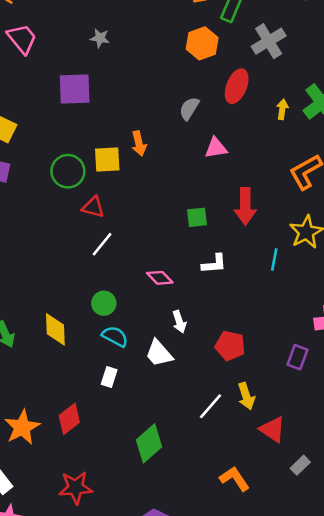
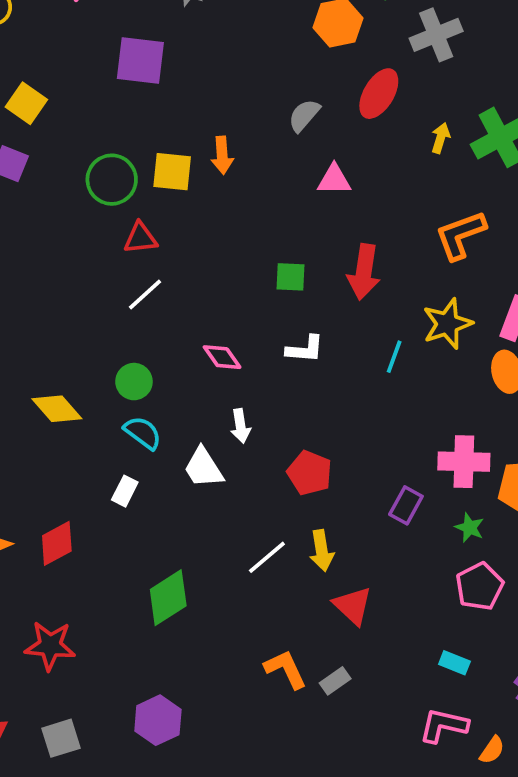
red triangle: (93, 207) -> (140, 238), turned -30
yellow diamond: (55, 329) -> (57, 409), turned -48
gray rectangle: (300, 465) -> (335, 681), moved

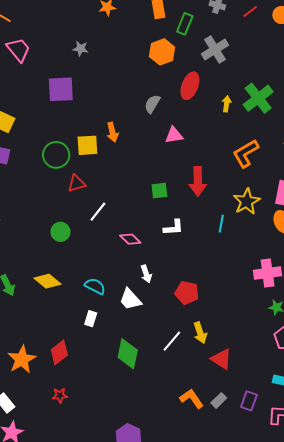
white line: (145, 295) -> (98, 212), moved
green circle: (134, 382) -> (60, 232), moved
purple rectangle: (406, 505) -> (249, 401), moved
green diamond: (168, 598) -> (128, 354), moved, turned -36
red star: (50, 646) -> (60, 395), moved, size x0.6

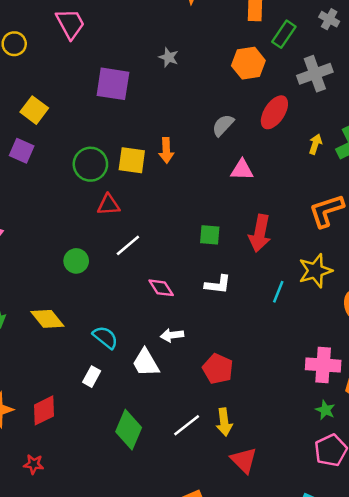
gray star: (81, 49) -> (169, 57), moved
white arrow: (146, 274) -> (172, 335), turned 90

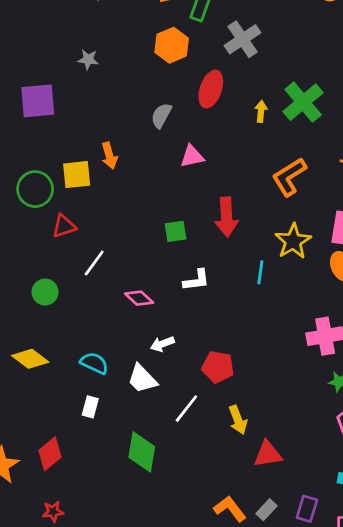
white line: (187, 425) -> (186, 409), moved
red triangle: (244, 460) -> (268, 454), turned -40

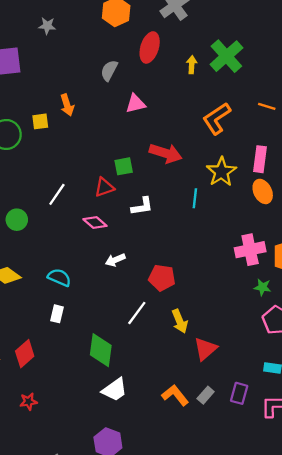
yellow square: (77, 175) -> (40, 121), size x0.7
red arrow: (227, 217) -> (166, 153), turned -68
red triangle: (64, 226) -> (104, 187), moved
white trapezoid: (142, 379) -> (115, 390), moved, turned -80
red triangle: (268, 454) -> (205, 349), turned -30

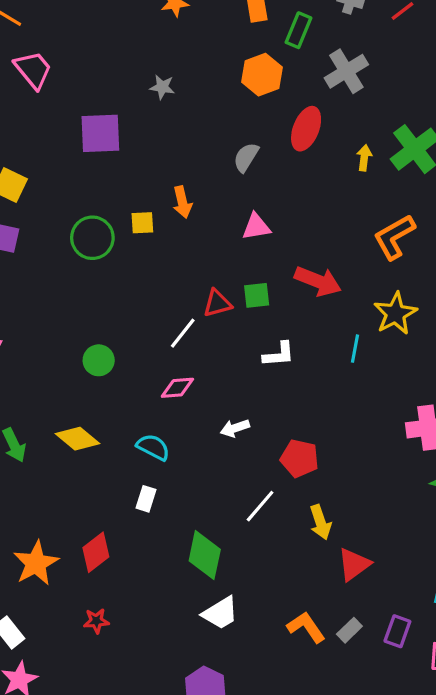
pink triangle: (136, 104) -> (256, 227), moved
red triangle: (104, 187) -> (217, 303), moved
white line: (57, 194) -> (183, 333), moved
pink diamond: (95, 222) -> (177, 388), moved, turned -50

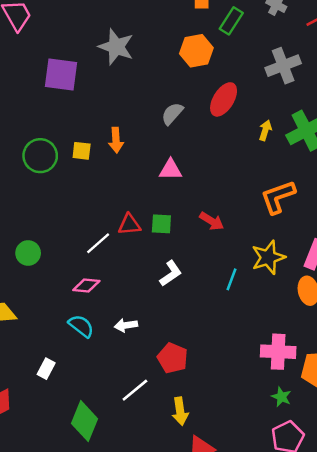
gray cross: (346, 71) -> (283, 66), moved
gray star: (162, 87) -> (116, 47), size x1.8
red arrow: (318, 281) -> (212, 221), size x0.7
white L-shape: (279, 354) -> (171, 273), turned -40
cyan semicircle: (153, 447) -> (81, 326), moved

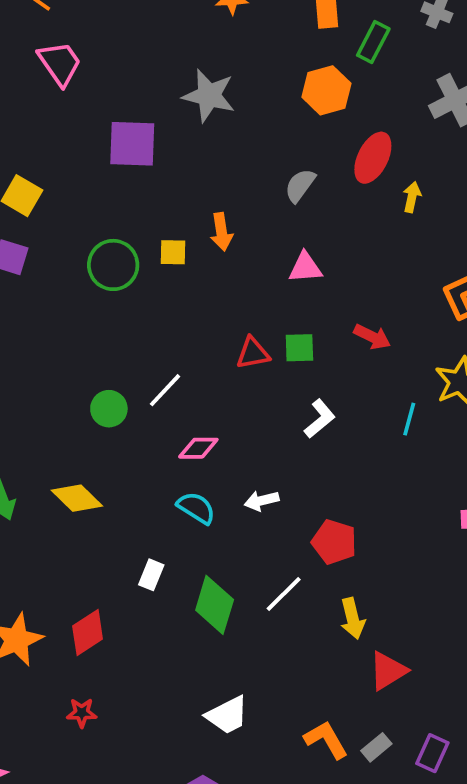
yellow arrow: (265, 130) -> (412, 197), moved
white line: (98, 243) -> (165, 390), moved
green diamond: (85, 421) -> (215, 605), moved

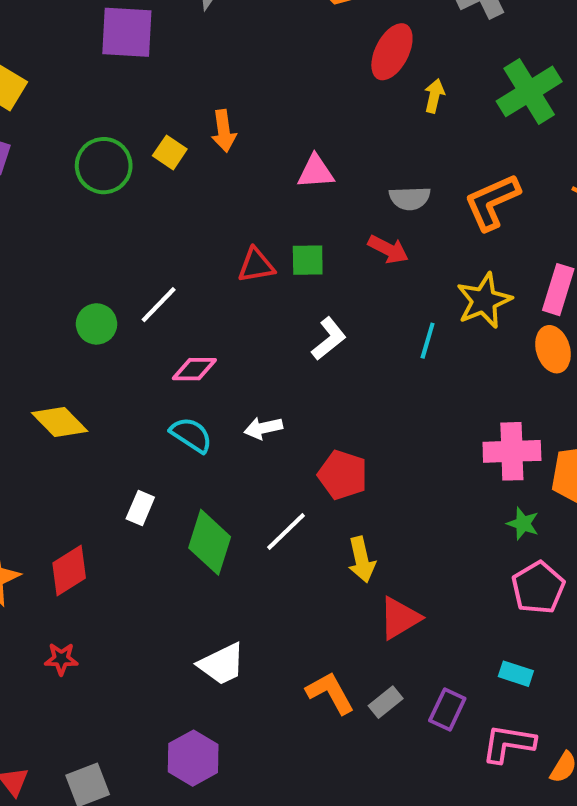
gray semicircle: (300, 185) -> (410, 198), moved, turned -129
yellow square: (173, 252) -> (170, 152), turned 32

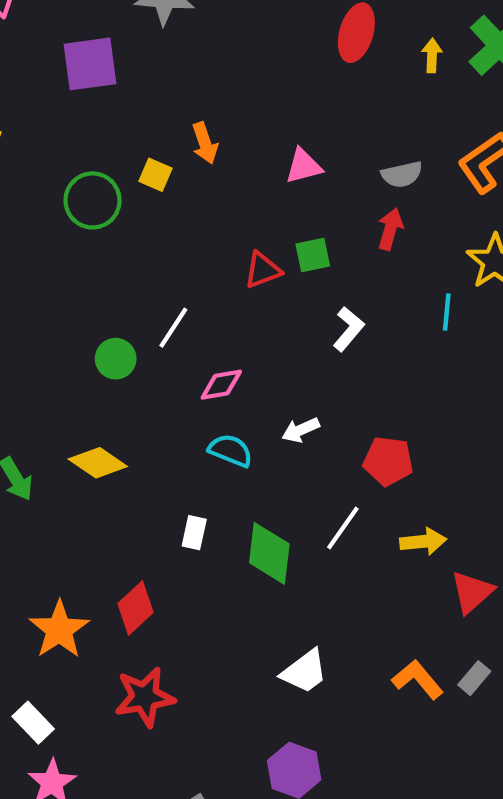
yellow arrow: (434, 96) -> (432, 55), moved
red arrow: (388, 249) -> (390, 229), turned -90
yellow arrow: (362, 560) -> (423, 541), turned -72
red star: (61, 659) -> (145, 697), size x1.8

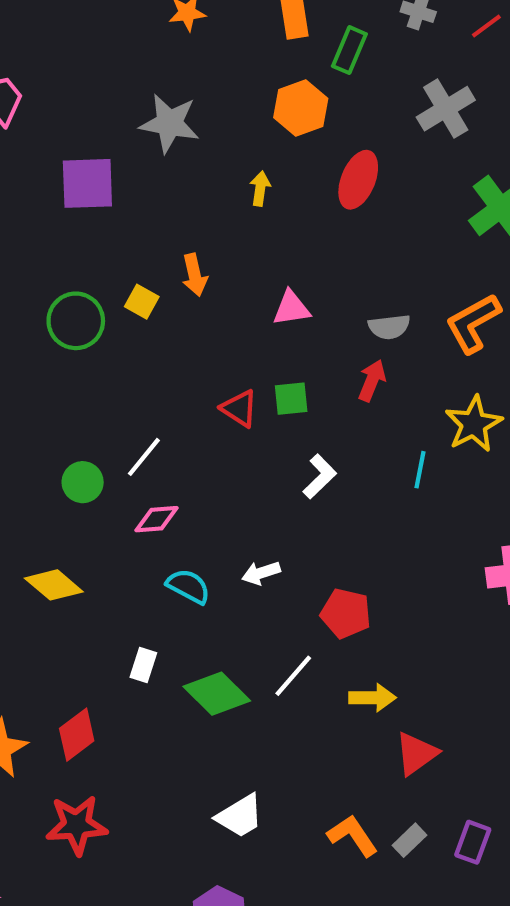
yellow arrow: (432, 55) -> (260, 189), moved
red triangle: (263, 270) -> (239, 408), turned 48
pink diamond: (221, 385) -> (157, 519), moved
green diamond: (269, 553) -> (217, 694), turned -58

